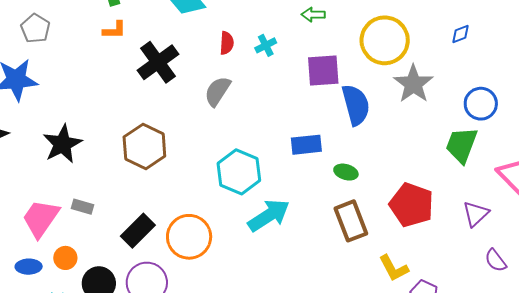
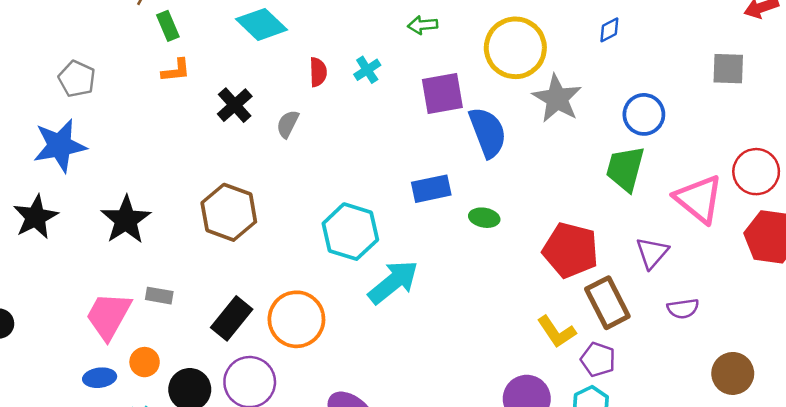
black cross: (158, 62) -> (235, 105), size x0.7
gray semicircle: (218, 91) -> (288, 124), moved, size x0.7
brown rectangle: (351, 221) -> (607, 303), moved
purple semicircle: (496, 260) -> (683, 309), turned -55

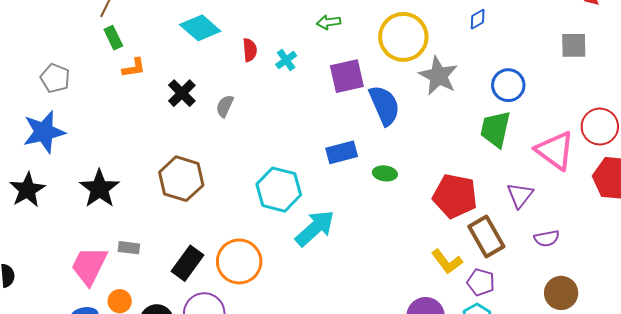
green rectangle: (168, 26) -> (113, 38), moved
red semicircle: (318, 72) -> (250, 50), moved
brown circle: (733, 373) -> (561, 293), moved

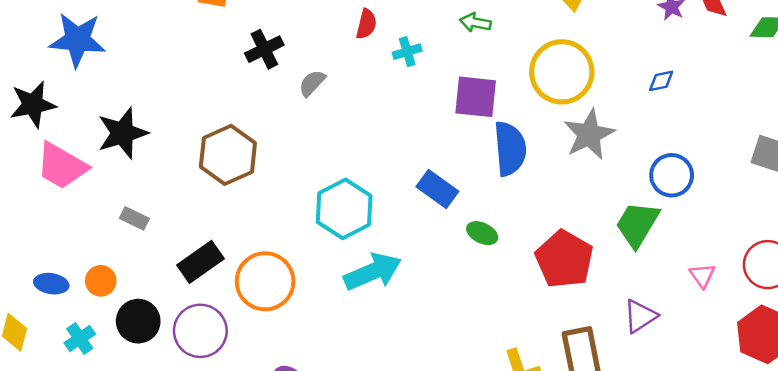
pink triangle: (555, 150) -> (702, 276), size x0.5
blue rectangle: (342, 152) -> (437, 189), turned 32
red pentagon: (455, 196) -> (564, 259), moved
pink trapezoid: (89, 266) -> (62, 166), moved, turned -105

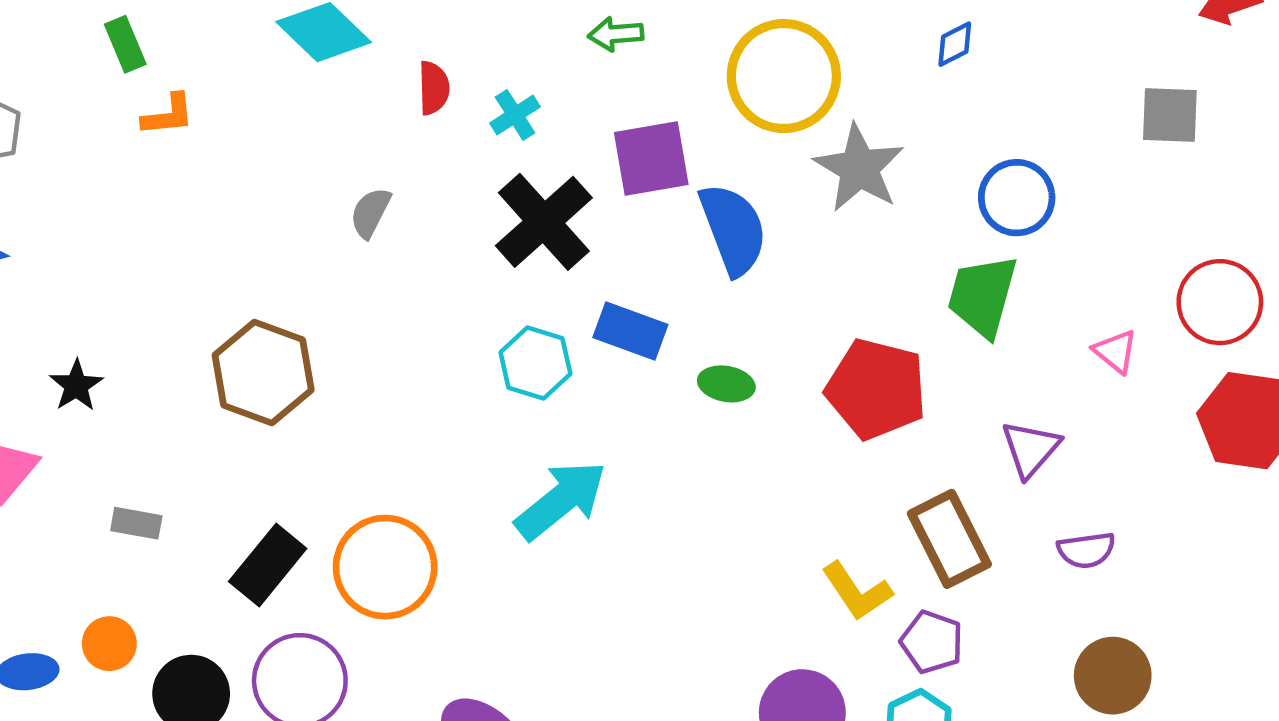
black cross: (264, 49) -> (544, 222), moved, size x1.5
black star: (123, 133) -> (76, 386), size x0.6
cyan hexagon: (344, 209) -> (535, 363), moved, size x0.7

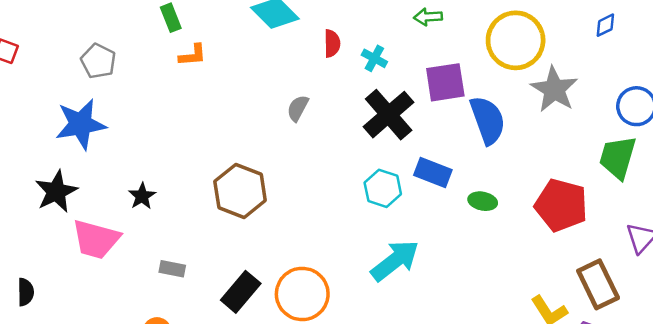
cyan cross: (515, 115) -> (374, 58), turned -30

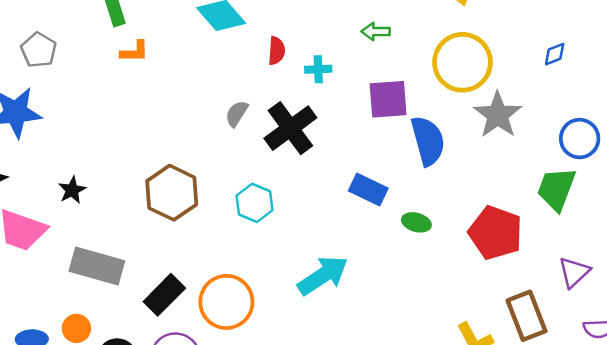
cyan cross: (374, 58) -> (318, 69), turned -35
black cross: (389, 115) -> (290, 128), moved
cyan hexagon: (383, 188) -> (254, 203), moved
gray rectangle: (172, 269) -> (97, 266), size x2.0

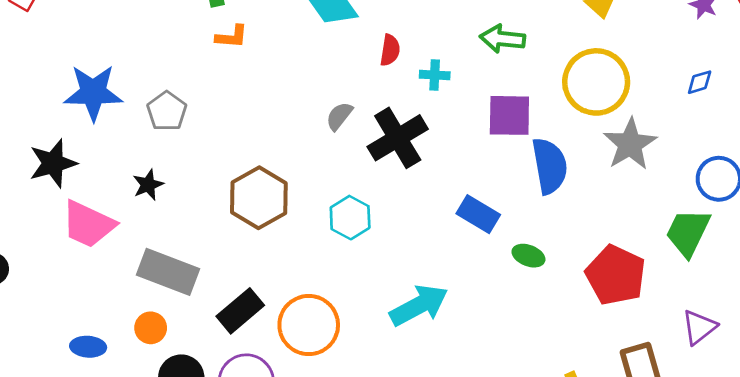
green arrow: (376, 31) -> (502, 39), size x1.4
gray pentagon: (39, 50) -> (167, 111), moved
orange circle: (76, 328) -> (151, 328), moved

